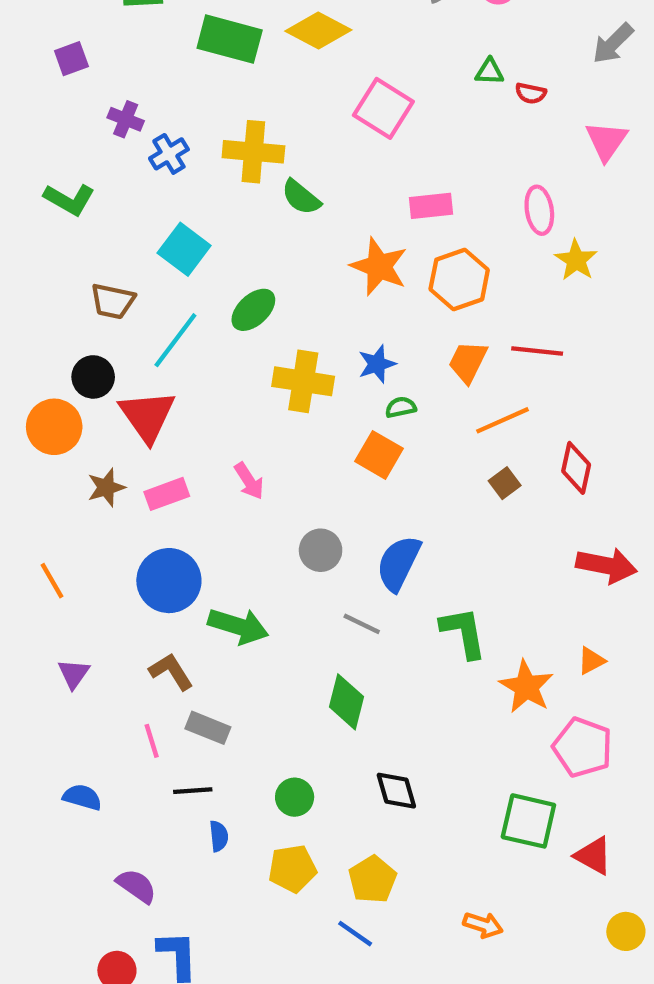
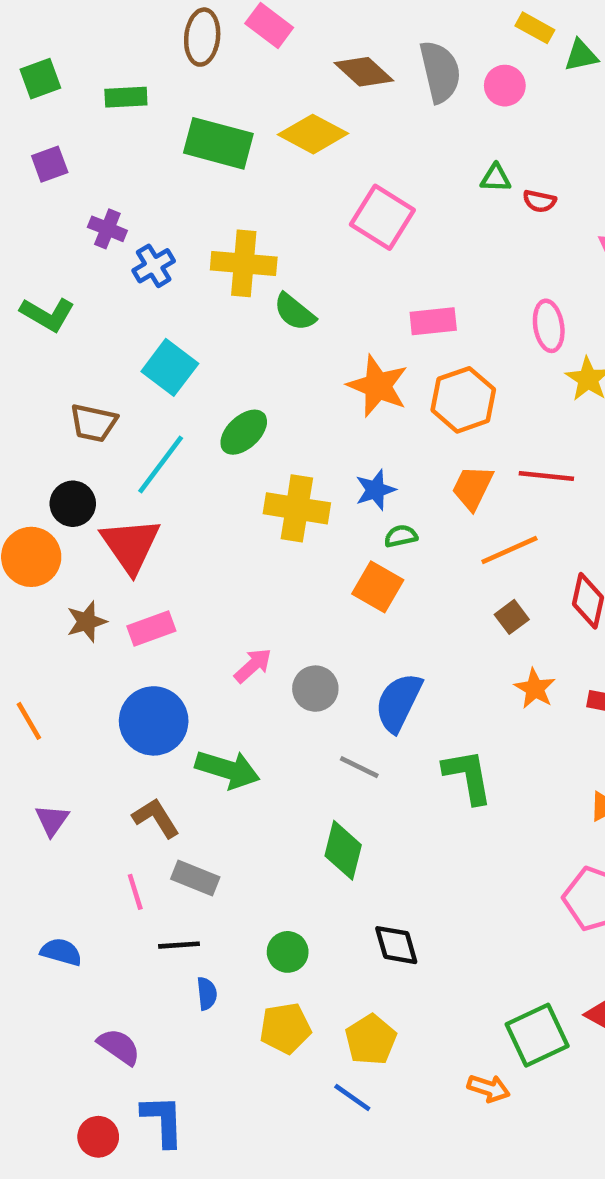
pink arrow: (249, 481) -> (253, 665), moved, turned -99
orange star: (526, 687) -> (535, 689), moved, size x0.7
green square: (528, 821) -> (537, 1035), moved, turned -38

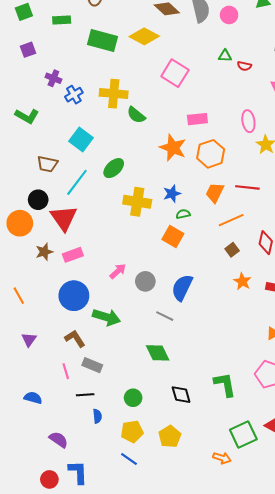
green L-shape: (468, 776) -> (225, 384), moved
green diamond: (343, 850) -> (158, 353), turned -40
blue line: (352, 1097) -> (129, 459), moved

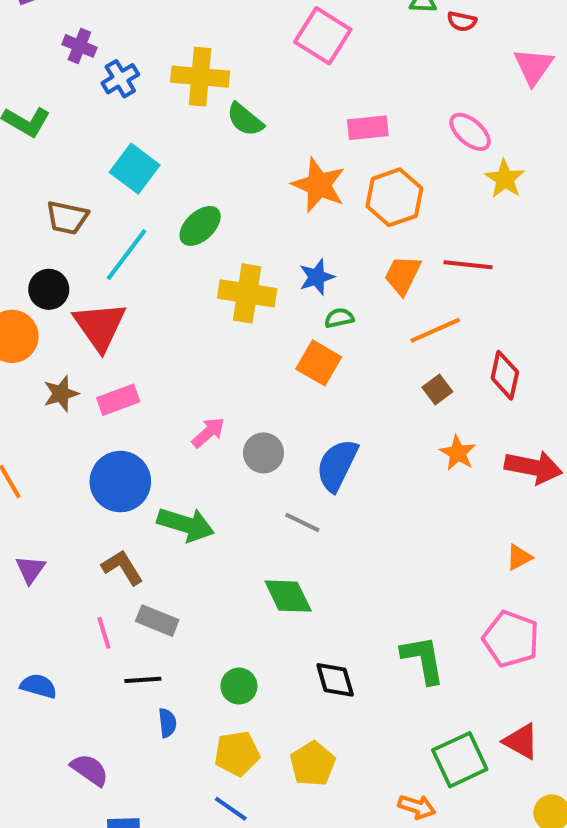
pink ellipse: (248, 121) -> (470, 132), turned -40

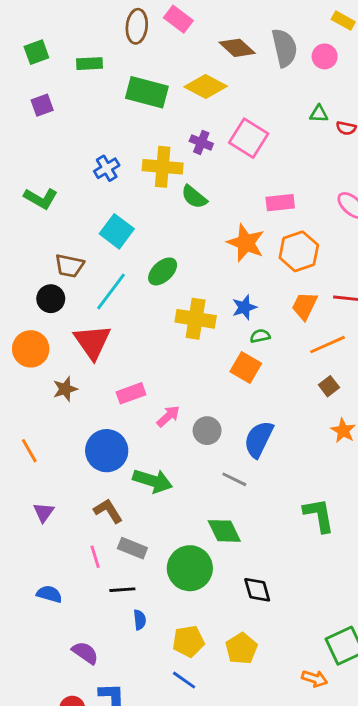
purple cross: (79, 46) -> (201, 142), moved
black circle: (49, 289) -> (51, 299), moved
pink rectangle: (118, 400) -> (131, 393), moved
green L-shape: (423, 659) -> (319, 515), moved
green circle: (239, 686) -> (190, 568), moved, size x1.8

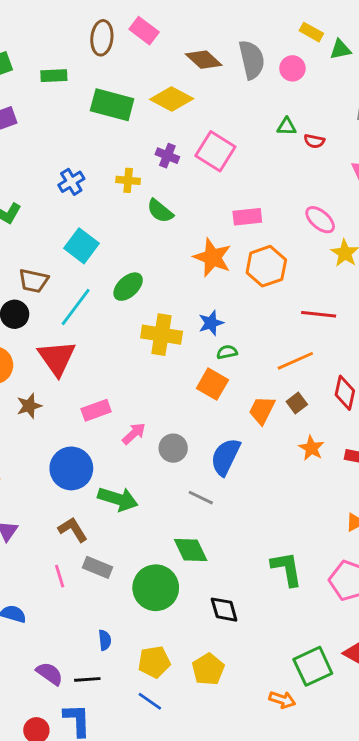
yellow cross: (163, 167) -> (128, 180), size x0.6
orange trapezoid: (305, 306) -> (262, 410), moved
green L-shape: (319, 515) -> (287, 569), moved
black line: (122, 590) -> (87, 679), moved

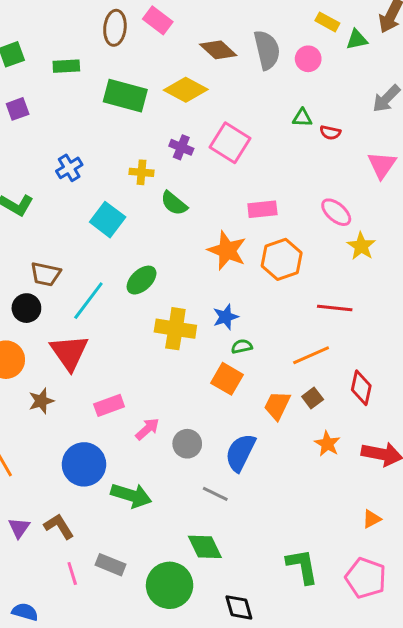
blue cross: (71, 182) -> (69, 168), moved
cyan square: (82, 246) -> (108, 220), moved
brown L-shape: (73, 530) -> (59, 526), moved

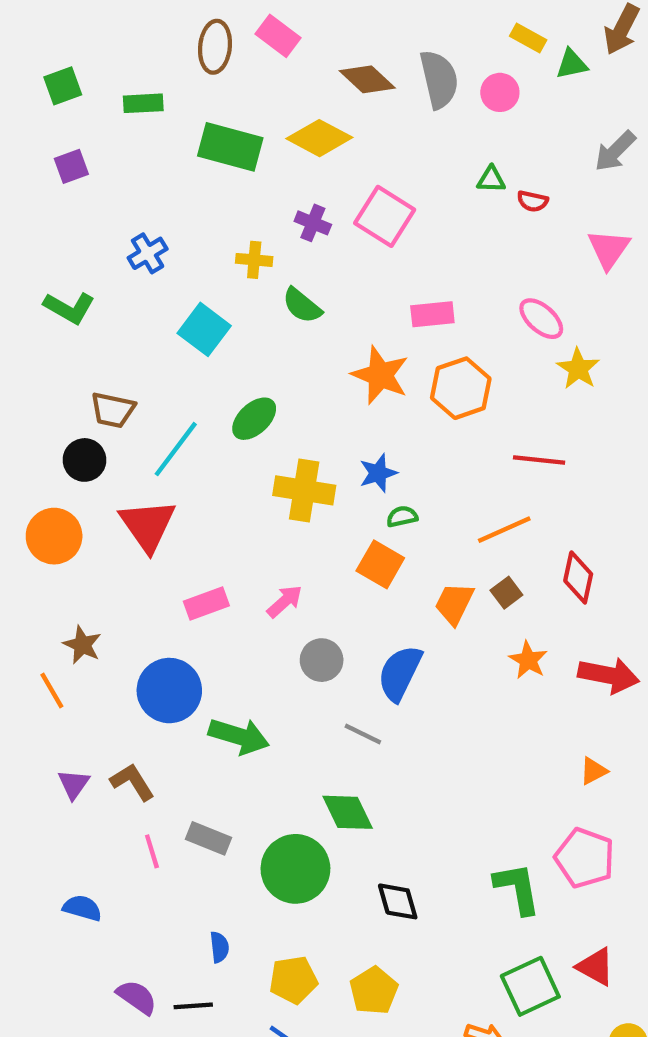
brown star: (41, 401) -> (82, 645), moved, turned -30
pink arrow: (147, 429) -> (285, 601), moved
green L-shape: (302, 566) -> (517, 888), moved

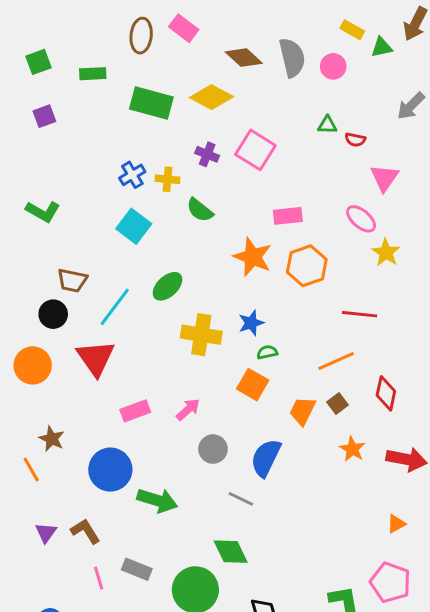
pink triangle: (609, 249) -> (385, 178), moved
blue cross: (148, 253) -> (132, 175), moved

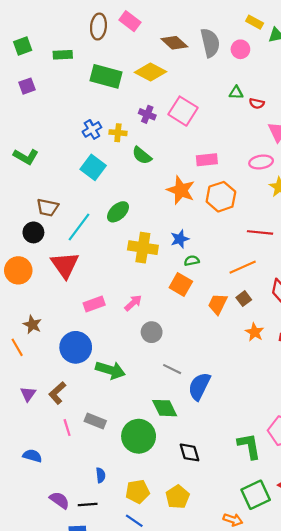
pink ellipse: (361, 219) -> (261, 162), turned -50
blue semicircle: (266, 458) -> (199, 386), moved
brown L-shape: (85, 531) -> (57, 393), turned -100

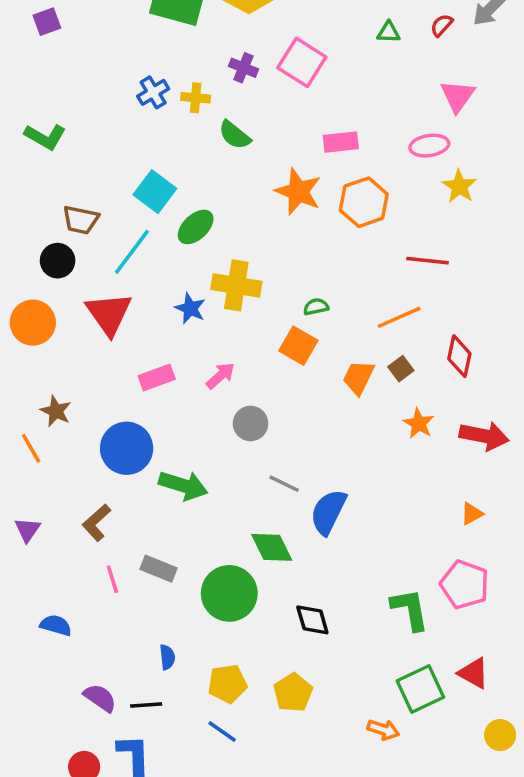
red semicircle: (257, 103) -> (442, 25), moved, turned 120
cyan square: (93, 167) -> (155, 192), moved
blue star: (180, 239) -> (190, 308), moved, turned -30
purple triangle: (28, 394) -> (27, 530), moved

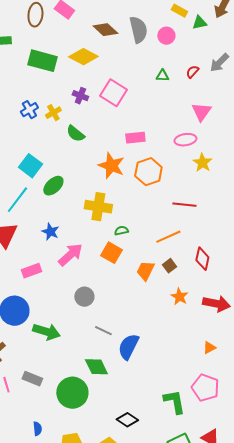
yellow cross: (196, 98) -> (53, 113), turned -35
yellow cross: (236, 285) -> (98, 207), moved
pink arrow: (220, 376) -> (70, 255), moved, size x1.5
black diamond: (312, 620) -> (127, 420), moved, turned -40

